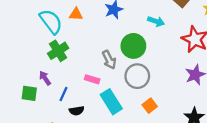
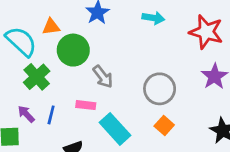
green circle: (133, 46) -> (73, 50), moved
gray circle: (137, 76) -> (160, 89), moved
blue line: (63, 94) -> (51, 115), moved

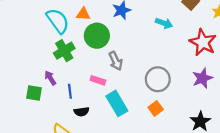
blue line: (51, 115) -> (70, 91), moved, turned -32

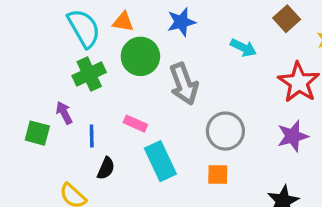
gray arrow: (116, 61) -> (184, 84), moved, size x1.4
orange square: (156, 108) -> (218, 175), turned 32
black semicircle: (82, 112) -> (106, 168), turned -64

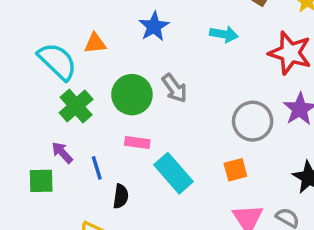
green circle: (140, 56) -> (132, 95), moved
gray arrow: (184, 84) -> (175, 88), size x0.7
gray circle: (225, 131) -> (253, 121), moved

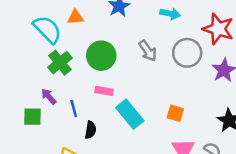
gray arrow: (175, 88) -> (148, 51), moved
gray circle: (253, 121) -> (187, 53), moved
orange square: (235, 170) -> (175, 113), turned 30

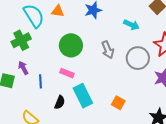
green cross: (60, 63) -> (21, 40), moved
black semicircle: (91, 130) -> (60, 102), moved

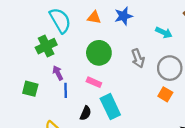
orange triangle: (58, 11) -> (94, 18), moved
purple arrow: (23, 68) -> (58, 73), moved
orange square: (118, 103) -> (165, 94), moved

